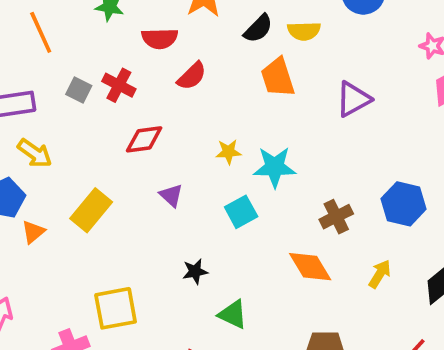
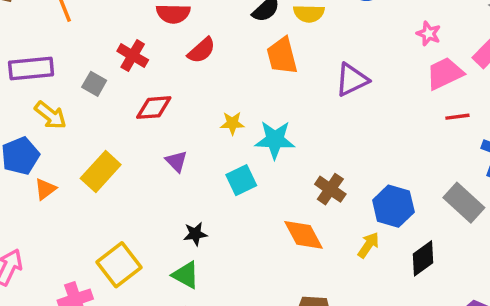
gray square: (79, 90) -> (94, 84), moved
blue hexagon: (404, 204) -> (393, 206), moved
brown cross: (336, 217) -> (330, 189), turned -32
yellow square: (116, 308) -> (119, 265), turned -30
green triangle: (233, 314) -> (186, 275), moved

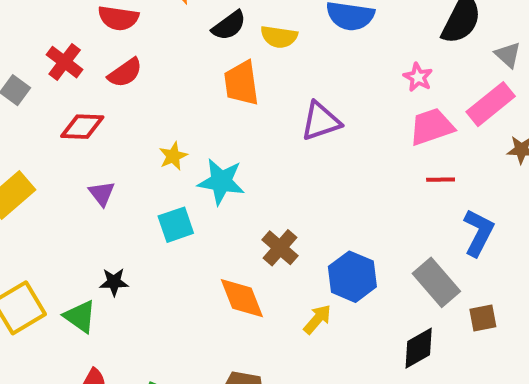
red semicircle: (201, 50) -> (125, 73), moved
yellow star: (232, 123) -> (173, 156), turned -30
black diamond: (423, 258) -> (419, 348), moved
green triangle: (186, 275) -> (80, 316), moved

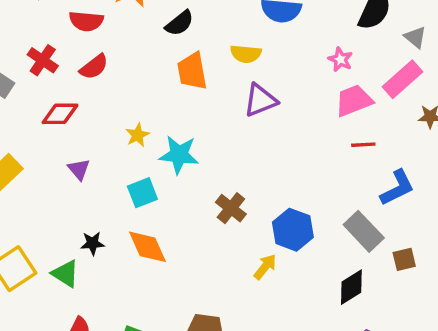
yellow semicircle: (279, 37) -> (246, 54), moved
blue L-shape: (479, 233) -> (397, 188), turned 39
orange diamond: (242, 298) -> (148, 247), moved

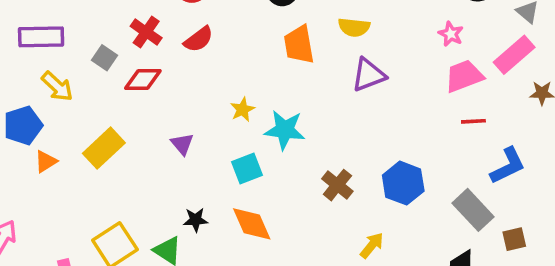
red diamond: (60, 114) -> (143, 80), moved
blue hexagon: (293, 230) -> (403, 183), moved

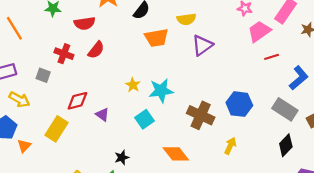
orange trapezoid: (299, 45) -> (156, 38), turned -75
red diamond: (143, 80) -> (77, 101), moved
brown cross: (337, 185) -> (201, 115), size x1.4
orange diamond: (252, 224) -> (176, 154), moved

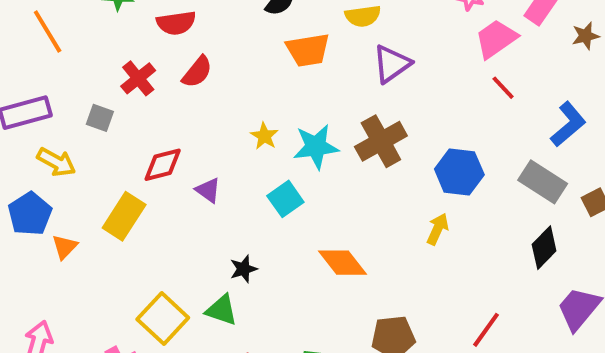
red cross: (64, 54) -> (138, 78), turned 30
red line: (272, 57) -> (503, 88), moved, turned 64
brown cross: (201, 115) -> (381, 141), moved, turned 36
yellow arrow: (230, 146) -> (438, 229), moved

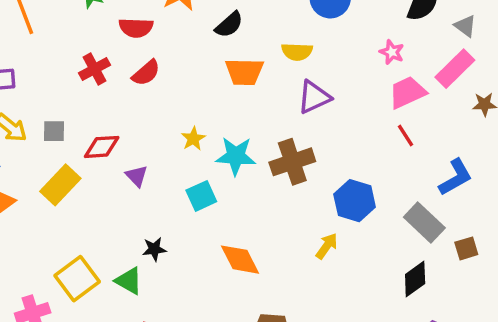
gray square: (100, 118) -> (54, 131), moved, turned -30

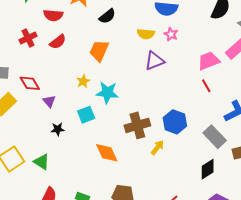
pink star: (392, 52) -> (171, 34), moved
orange trapezoid: (244, 72) -> (99, 51), moved, turned 110
red diamond: (102, 147) -> (30, 83), turned 60
brown cross: (292, 162) -> (137, 125), moved
black star: (154, 249) -> (58, 129), moved

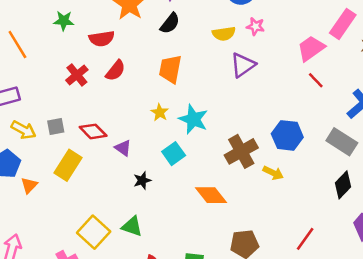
cyan star: (107, 93) -> (193, 119), turned 30
yellow arrow: (157, 147) -> (273, 173), turned 91

